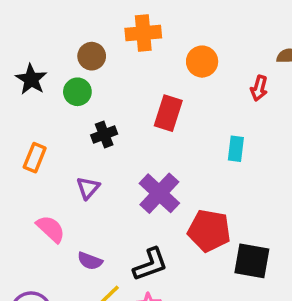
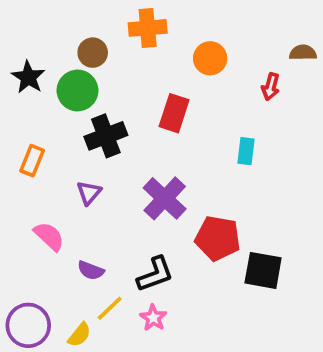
green circle: (77, 92) -> (78, 90), size x1.4
black cross: (104, 134) -> (106, 136), size x1.5

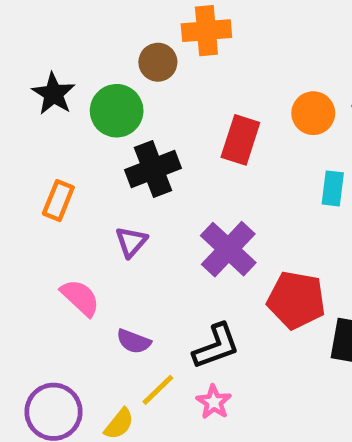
brown circle: (93, 53) -> (158, 62), moved
orange circle: (210, 58) -> (313, 113), moved

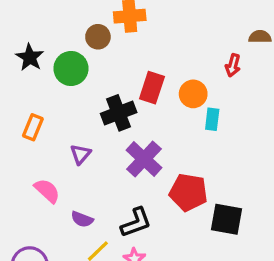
orange circle: (313, 113) -> (193, 94), moved
black cross: (153, 169) -> (119, 113), moved

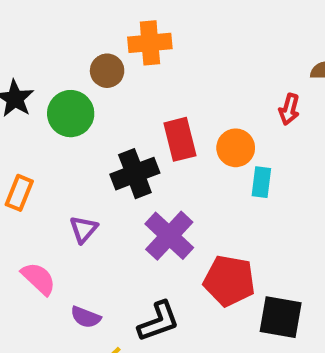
red rectangle: (152, 88) -> (180, 139), turned -32

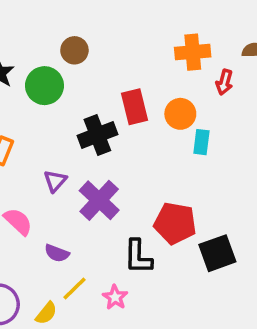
orange cross: (150, 43) -> (193, 52), moved
purple cross: (169, 236) -> (99, 200), moved
black square: (281, 317) -> (217, 253), turned -30
black L-shape: (159, 321) -> (138, 257), moved, turned 111

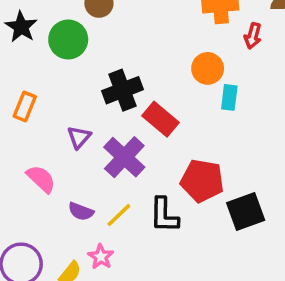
red rectangle: (134, 107) -> (161, 119), moved, turned -36
yellow line: (74, 288) -> (119, 215), moved
pink star: (115, 297) -> (101, 257), moved

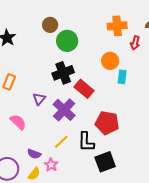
green circle: (68, 39) -> (67, 41), moved
purple semicircle: (81, 211) -> (34, 154), moved
black square: (246, 211) -> (105, 162), moved

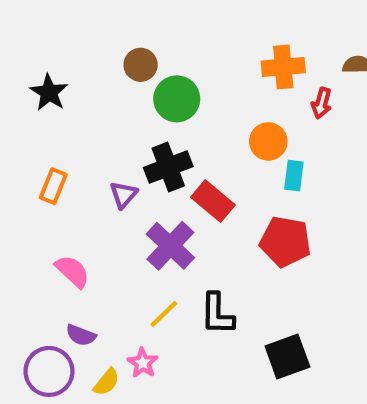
purple triangle: (39, 99) -> (123, 195), moved
red pentagon: (107, 123) -> (285, 242), moved
purple semicircle: (34, 154) -> (81, 335), moved
black square: (105, 162) -> (287, 356), moved

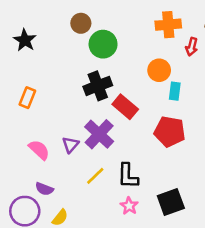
purple triangle: (123, 195) -> (70, 145), moved
pink star: (143, 363) -> (129, 206), moved

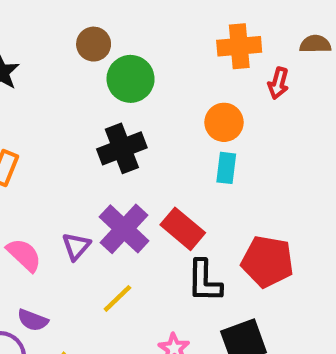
cyan rectangle: (175, 91) -> (226, 168), moved
red rectangle: (125, 107) -> (183, 229), moved
red pentagon: (170, 132) -> (267, 261), moved
black L-shape: (128, 176) -> (204, 281), moved

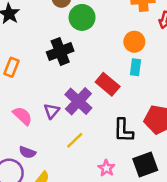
black cross: (122, 148) -> (60, 51), moved
red rectangle: (183, 229) -> (108, 84), moved

